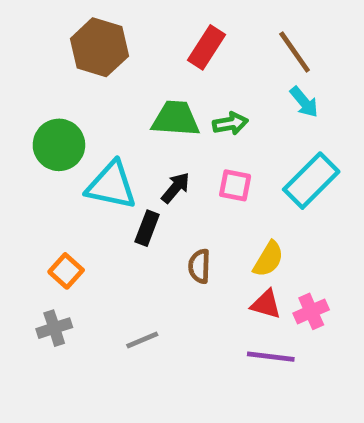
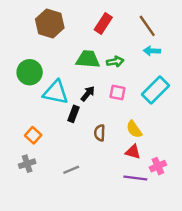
cyan arrow: (304, 102) -> (152, 51), turned 133
yellow semicircle: (268, 259) -> (134, 129), turned 114
pink cross: (311, 311) -> (158, 166), moved

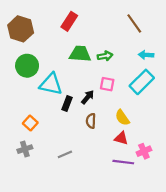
brown hexagon: (50, 24) -> (21, 29), moved
red rectangle: (103, 24) -> (69, 21), moved
cyan arrow: (152, 51) -> (146, 55), moved
black arrow: (88, 94) -> (88, 97), moved

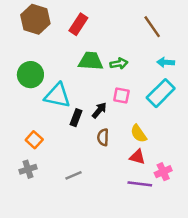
brown hexagon: (21, 29) -> (35, 19), moved

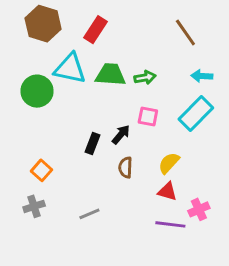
cyan triangle: (58, 95) -> (70, 69), moved
yellow semicircle: (139, 134) -> (169, 163), turned 78

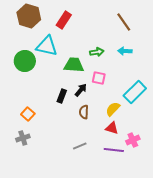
green trapezoid: (110, 75) -> (74, 65), moved
cyan arrow: (202, 76) -> (125, 51), moved
cyan rectangle: (196, 114) -> (135, 92), moved
gray line: (89, 214) -> (80, 146), moved

